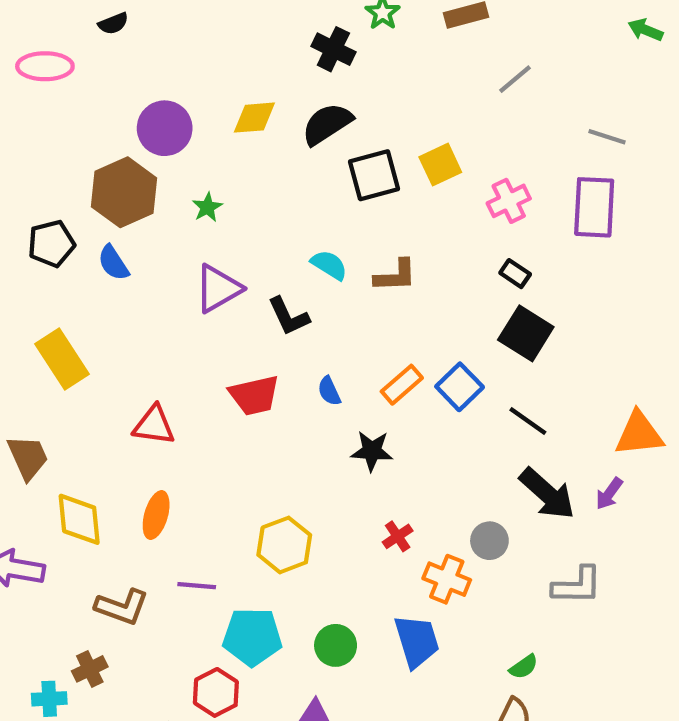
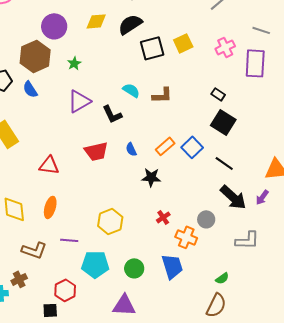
pink cross: (509, 201) -> (225, 47), moved
red hexagon: (216, 692) -> (65, 290), moved

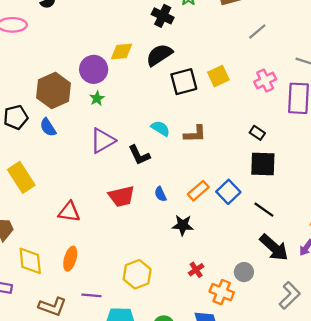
purple circle: (54, 26) -> (94, 69), moved
black square: (223, 122) -> (263, 164), turned -30
gray L-shape: (247, 240) -> (290, 295), turned -45

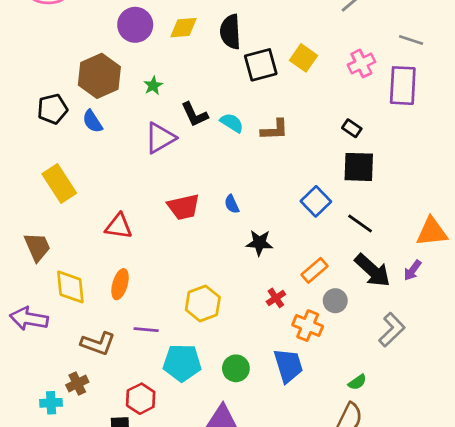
black semicircle: (159, 55) -> (230, 32), turned -60
purple circle: (94, 69) -> (135, 25), moved
yellow square: (218, 76) -> (303, 58), turned -30
black L-shape: (139, 155) -> (195, 114), moved
orange rectangle: (198, 191) -> (315, 270), moved

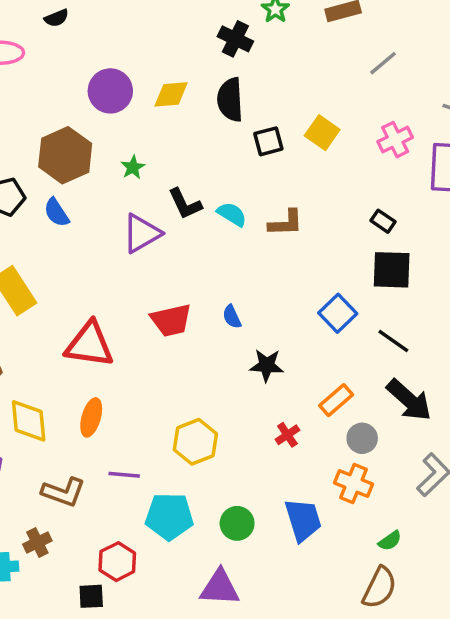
black square: (261, 65) -> (268, 141), size x0.7
red triangle: (119, 226) -> (89, 344), size x1.4
orange cross: (308, 326) -> (353, 483), moved

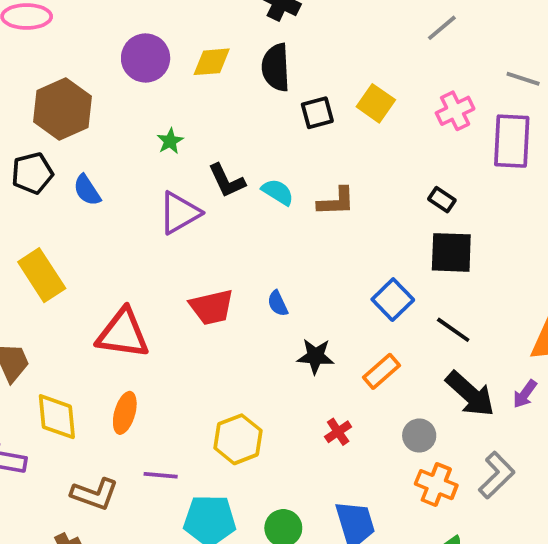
brown hexagon: (65, 155) -> (62, 109), moved
orange rectangle: (336, 400) -> (381, 371), moved
orange cross: (353, 483) -> (436, 485), moved

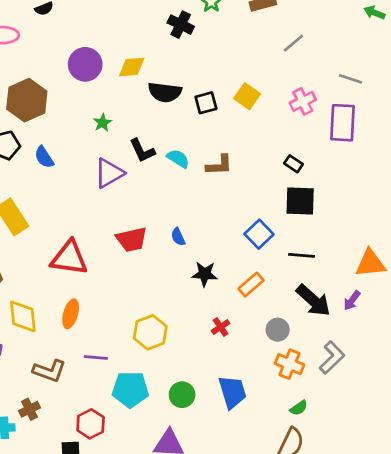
black semicircle: (276, 67) -> (165, 92), moved, turned -80
black line: (453, 330) -> (301, 255), turned -30

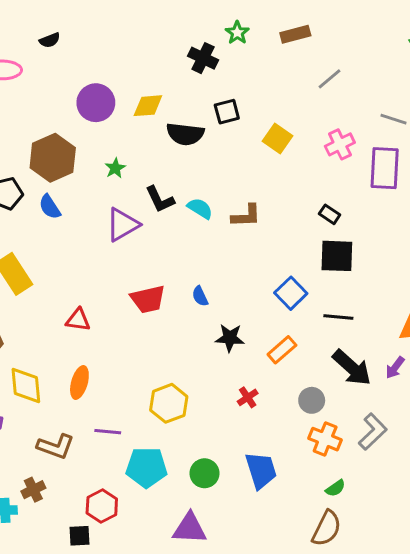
brown hexagon: (27, 100) -> (53, 158), moved
black square: (206, 103) -> (227, 112), moved
red triangle: (69, 258) -> (78, 320), size x0.6

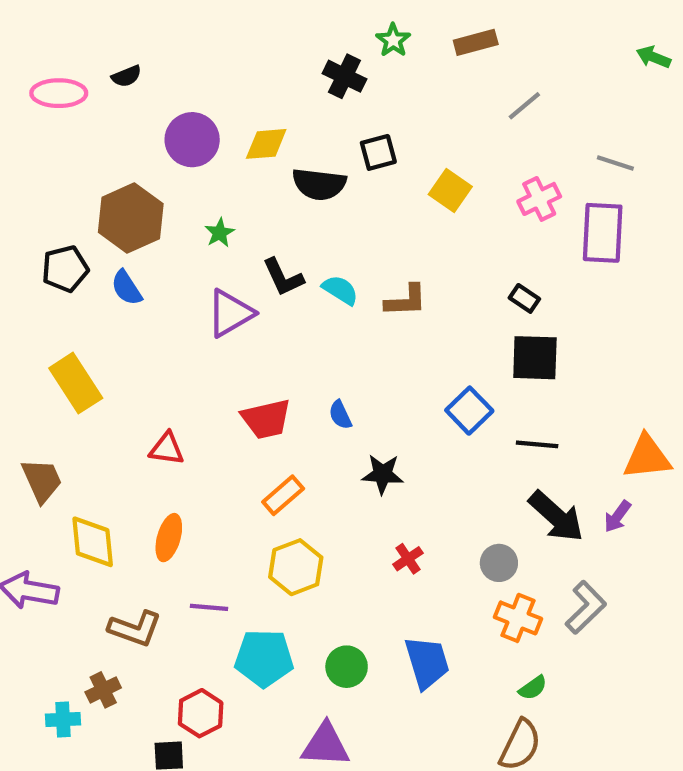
black semicircle: (50, 40) -> (126, 76), moved
orange rectangle: (282, 350) -> (283, 495), moved

